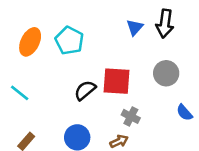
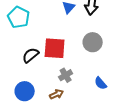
blue semicircle: (184, 113) -> (101, 83), moved
gray cross: (131, 116) -> (66, 75), turned 32

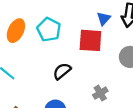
red square: (55, 48) -> (90, 40), moved

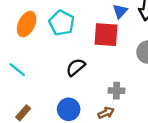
gray cross: (100, 93) -> (116, 91), turned 32

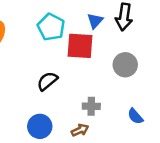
cyan pentagon: (62, 23) -> (51, 27), moved

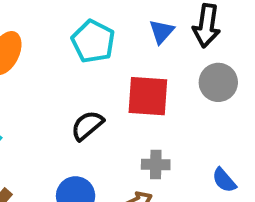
red square: (80, 46) -> (148, 96), moved
gray circle: (125, 65) -> (218, 82), moved

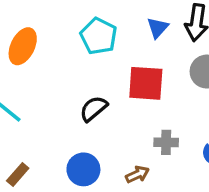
gray cross: (156, 165) -> (166, 142), moved

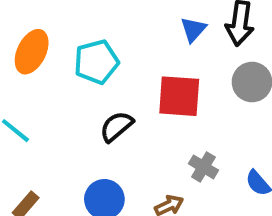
cyan pentagon: (99, 36) -> (96, 62), moved, turned 30
gray cross: (166, 142) -> (203, 167), turned 30

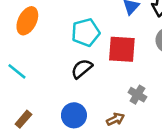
cyan pentagon: (96, 62) -> (86, 32), moved

